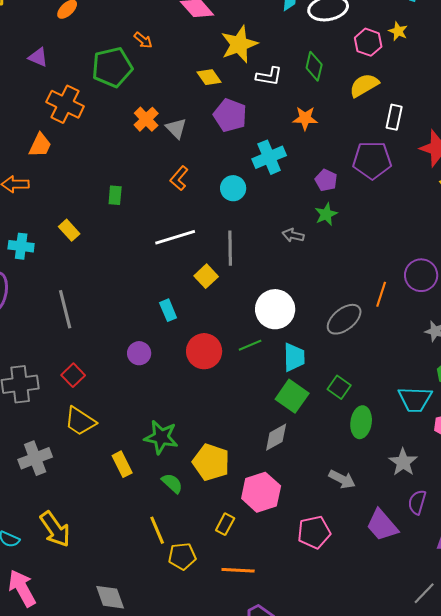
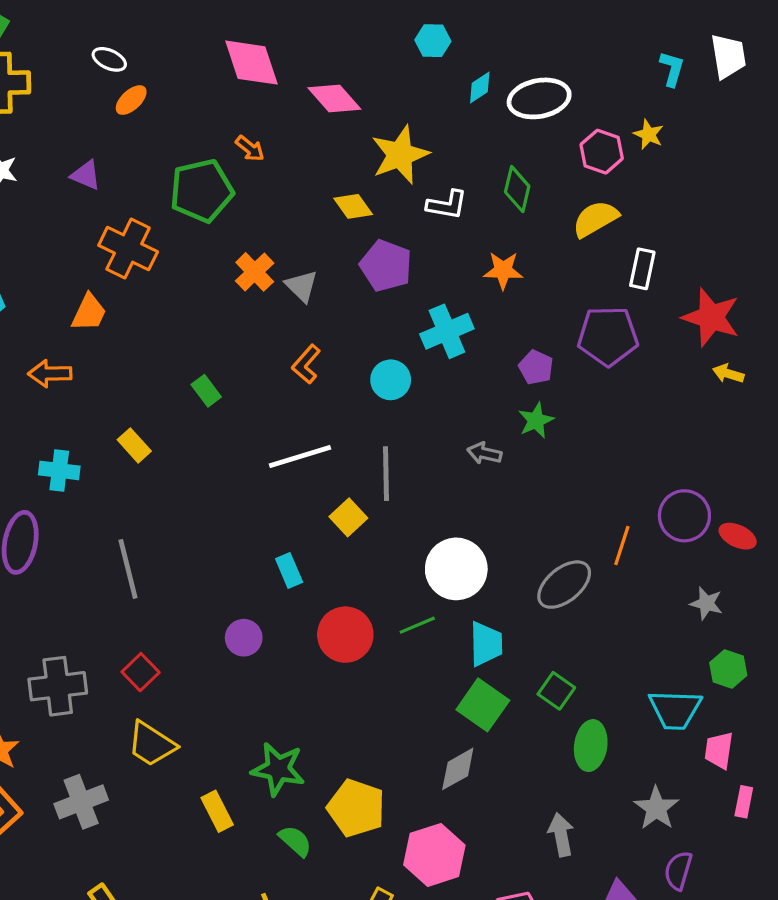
green rectangle: (115, 195) -> (206, 391), turned -42
gray arrow: (342, 479) -> (561, 835), turned -128

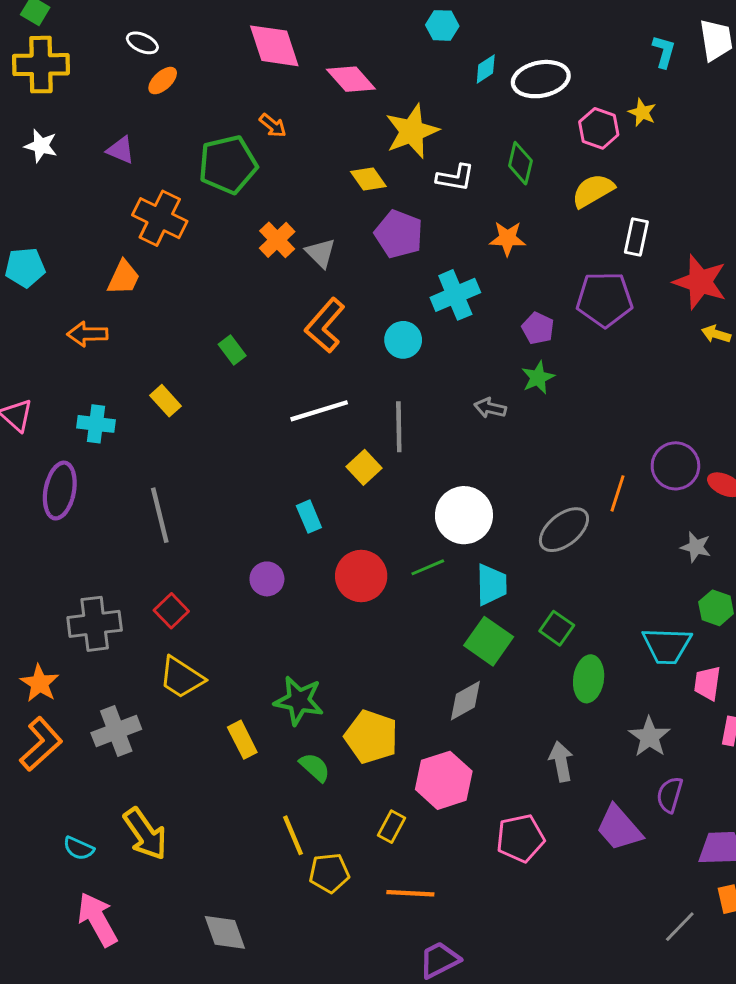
orange L-shape: (306, 364) -> (325, 325), size x1.5

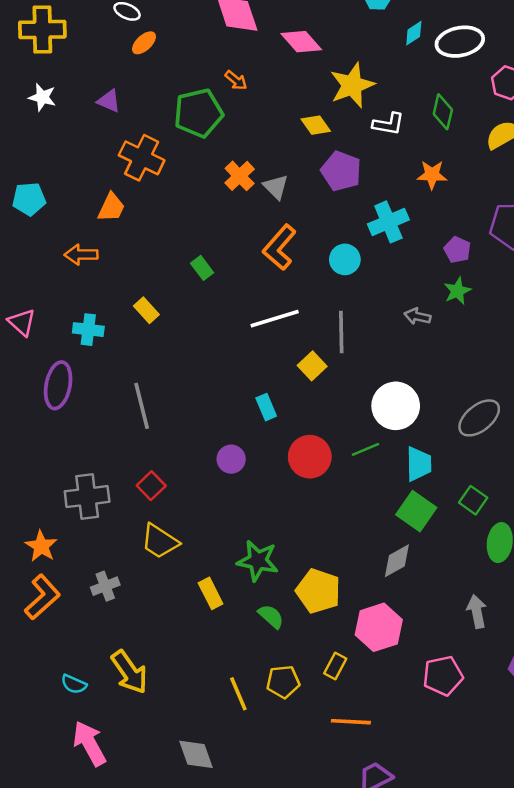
gray cross: (116, 731) -> (105, 586), size x0.7
yellow line: (293, 835) -> (238, 694), moved
yellow pentagon: (329, 873) -> (283, 682), moved

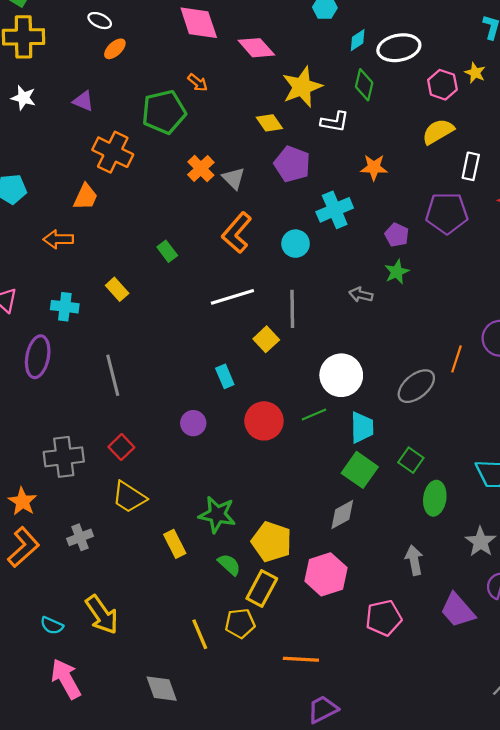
green diamond: (443, 112) -> (364, 85), moved
yellow rectangle: (335, 666) -> (262, 589), moved, size x1.5

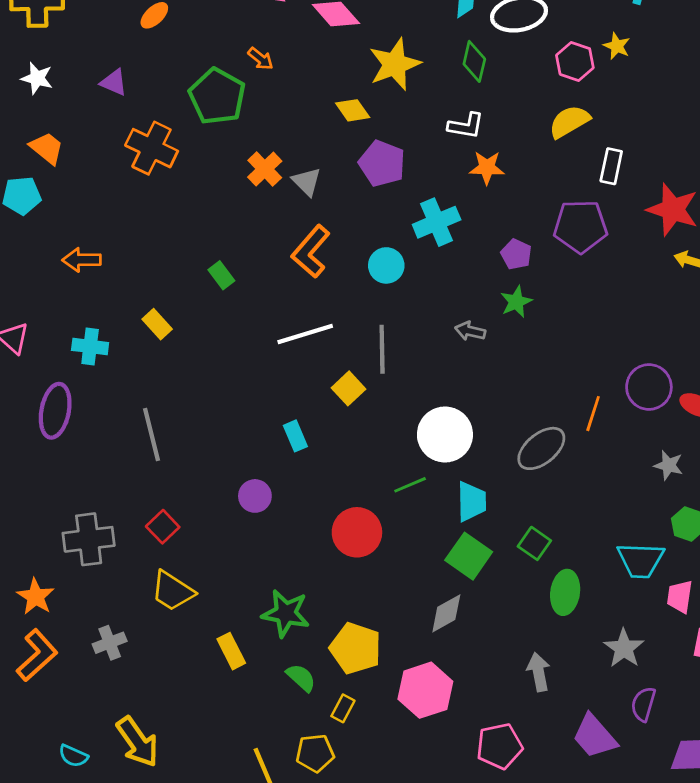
green pentagon: (164, 112) -> (217, 96), turned -30
white L-shape: (335, 122) -> (466, 126), moved
orange trapezoid: (86, 197) -> (47, 148), moved, turned -76
red circle: (264, 421) -> (357, 532), moved
yellow rectangle: (262, 589) -> (343, 708), size x0.6

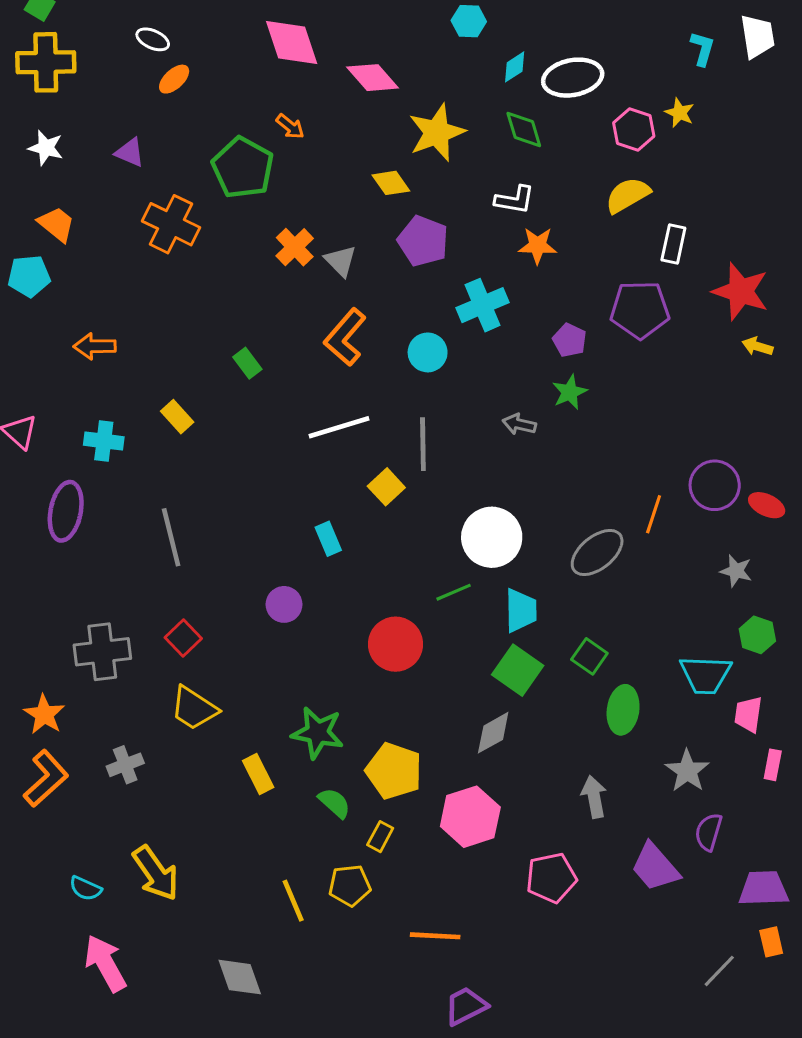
green diamond: (474, 61) -> (524, 129), turned -30

